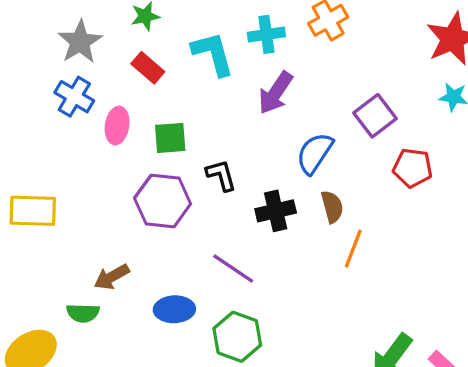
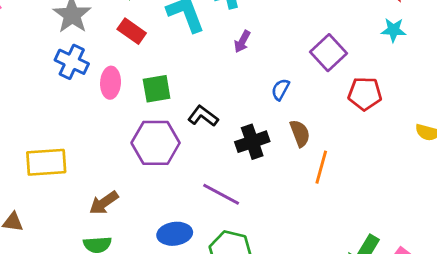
purple arrow: (276, 93) -> (242, 42), size x0.6
blue semicircle: (315, 153) -> (280, 89), size x0.6
black L-shape: (221, 175) -> (203, 116), turned -32
brown arrow: (112, 277) -> (104, 203), moved

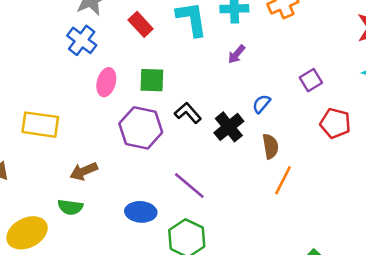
purple square: (329, 53) -> (311, 80), size x0.7
pink ellipse: (111, 83) -> (106, 82), moved
black cross: (252, 142) -> (229, 127), moved, turned -32

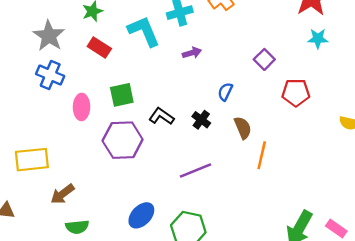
purple arrow: (236, 54) -> (192, 53), turned -132
black cross: (229, 127) -> (201, 120), size x0.7
brown arrow: (84, 171) -> (62, 194), moved
purple line: (189, 186) -> (196, 171), moved, turned -48
blue ellipse: (141, 212) -> (141, 215), turned -36

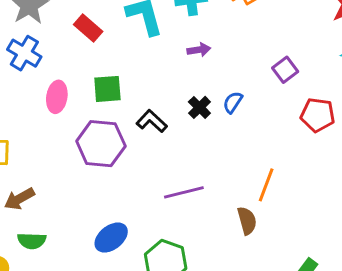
black cross: (201, 120) -> (199, 107), moved
brown semicircle: (243, 128) -> (247, 221), moved

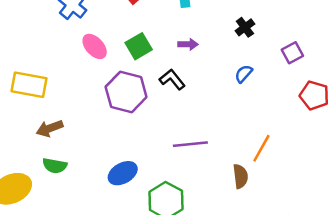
purple arrow: (199, 50) -> (188, 44), moved
green square: (107, 89) -> (139, 46), turned -35
pink ellipse: (57, 97) -> (95, 46), turned -60
black cross: (199, 107) -> (245, 27), moved

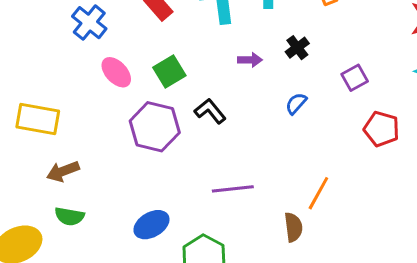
purple arrow: (188, 44) -> (250, 60), moved

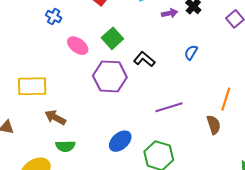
blue cross: (89, 23) -> (54, 16), size x0.7
purple arrow: (250, 60) -> (170, 13), moved
blue semicircle: (296, 103) -> (191, 52), moved
brown arrow: (63, 171) -> (55, 117), turned 60

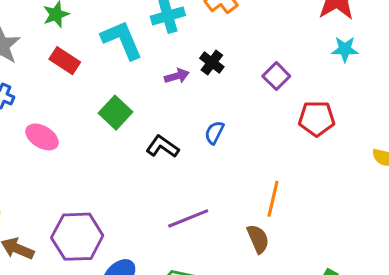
green square: (112, 38) -> (116, 113), moved
black L-shape: (144, 59) -> (163, 147), moved
purple hexagon: (110, 76) -> (77, 237), moved

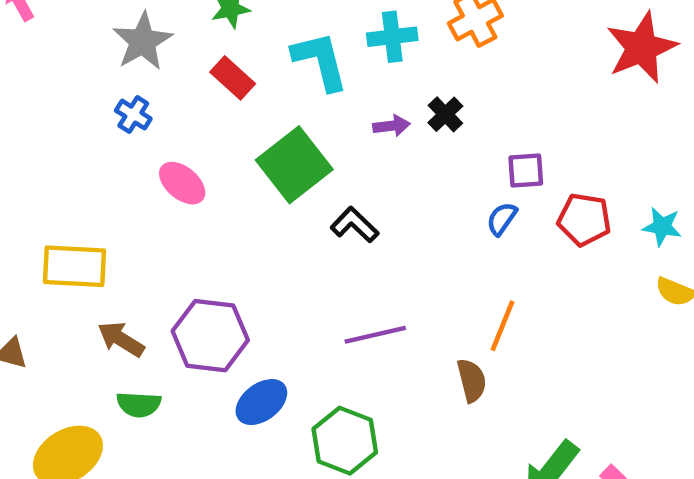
cyan star: (345, 49) -> (662, 227), moved
purple square: (276, 76) -> (526, 171), moved, turned 32
green square: (116, 113) -> (294, 165), size x1.5
blue semicircle: (214, 133) -> (502, 219), moved

